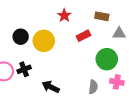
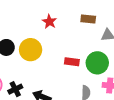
red rectangle: (84, 36) -> (72, 62), moved, turned 40
black cross: (24, 69) -> (15, 89), moved

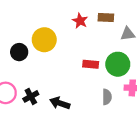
red star: (49, 22) -> (80, 21), moved
yellow circle: (31, 50) -> (44, 40), moved

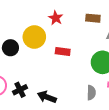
red star: (80, 21) -> (56, 18), moved
red rectangle: (91, 64) -> (63, 52), moved

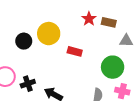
red star: (56, 18) -> (89, 19), moved

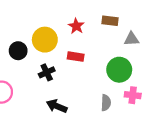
red star: (89, 19) -> (76, 26), moved
black cross: (28, 84) -> (47, 72), moved

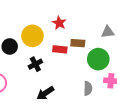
brown rectangle: (110, 21) -> (78, 43), moved
black arrow: (57, 106) -> (45, 93), turned -54

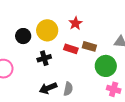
gray semicircle: (88, 88) -> (68, 89), moved

